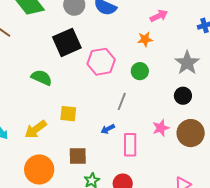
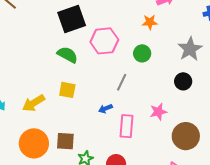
green semicircle: (42, 78) -> (67, 55), moved
brown circle: (191, 133) -> (186, 136), moved
brown square: (78, 156) -> (65, 141), moved

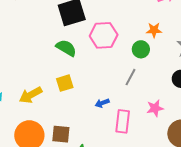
orange star: (150, 22) -> (154, 30), moved
gray line: (122, 82) -> (130, 77), moved
yellow square: (67, 90) -> (65, 83), turned -30

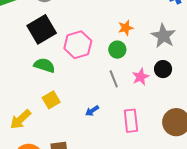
gray line: (130, 77) -> (114, 79), turned -36
pink star: (155, 108) -> (141, 77), moved
pink rectangle: (123, 121) -> (131, 121), moved

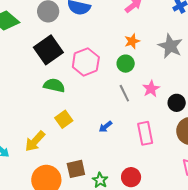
black circle: (163, 69) -> (177, 103), moved

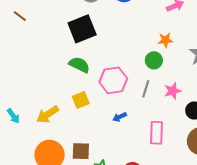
pink hexagon: (86, 62) -> (113, 80), moved
gray line: (124, 93) -> (146, 89), turned 30

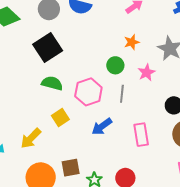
green circle: (154, 60) -> (115, 65), moved
pink star: (173, 91) -> (146, 73), moved
blue arrow: (120, 117) -> (102, 126), size x1.5

